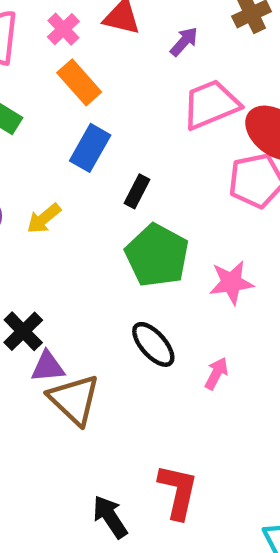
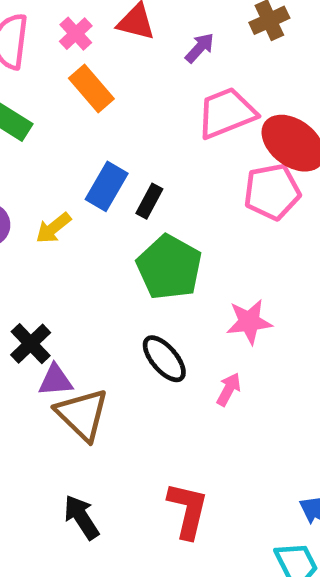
blue rectangle: (90, 148) -> (107, 186), moved
pink star: (231, 282) -> (249, 322), moved
black arrow: (110, 517) -> (81, 517), moved

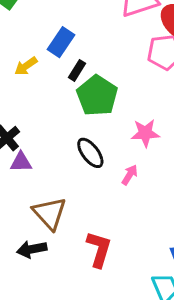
black rectangle: (149, 201) -> (77, 70), moved
brown triangle: (82, 414) -> (49, 213), moved
black arrow: (81, 517) -> (32, 249), turned -72

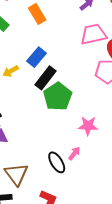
black rectangle: (77, 70) -> (46, 78), size x1.6
black ellipse: (90, 153) -> (57, 162), moved

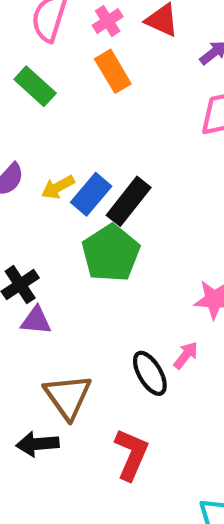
blue rectangle: (37, 57) -> (91, 194), moved
green pentagon: (58, 97) -> (111, 253), moved

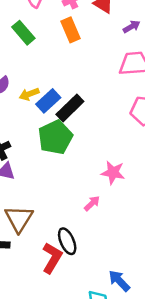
black ellipse: (150, 373) -> (67, 241), moved

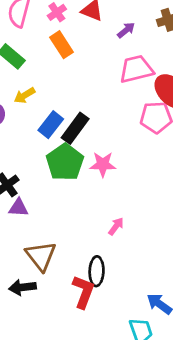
yellow arrow: (29, 94) -> (25, 95), moved
pink star: (113, 173) -> (103, 164), moved
black ellipse: (67, 241) -> (97, 271), turned 35

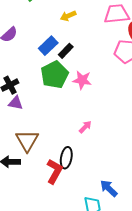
yellow arrow: (25, 95) -> (68, 16), moved
black rectangle: (75, 128) -> (66, 51), size x0.7

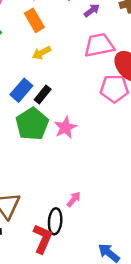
pink star: (82, 80) -> (65, 127), turned -30
pink arrow: (85, 127) -> (74, 199), moved

